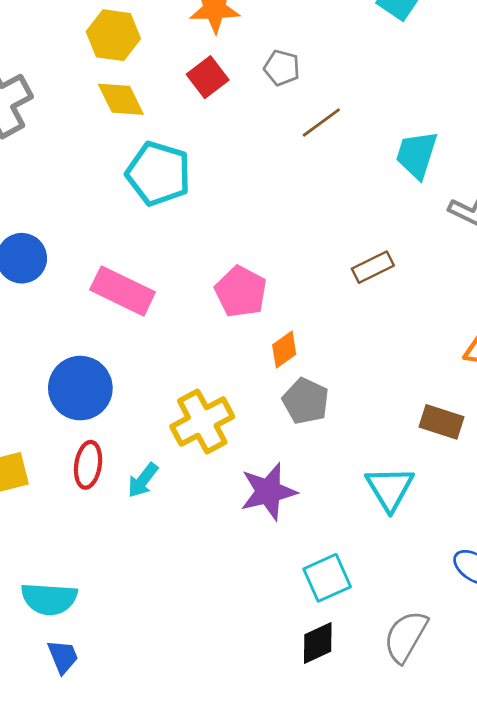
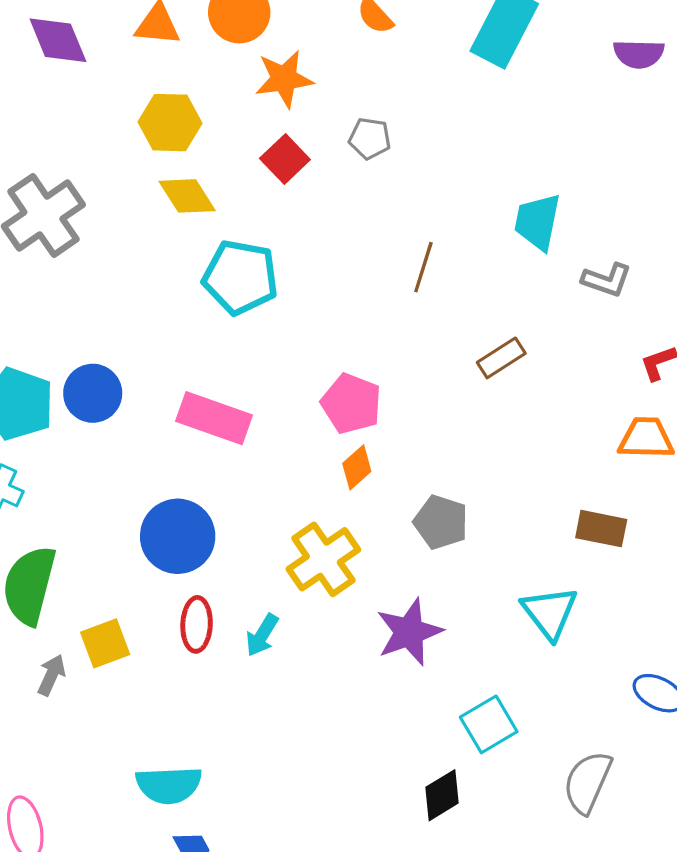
brown line: (321, 122) -> (423, 267), moved, turned -30
orange diamond: (284, 350) -> (357, 467), moved
black diamond: (318, 643) -> (442, 795), moved

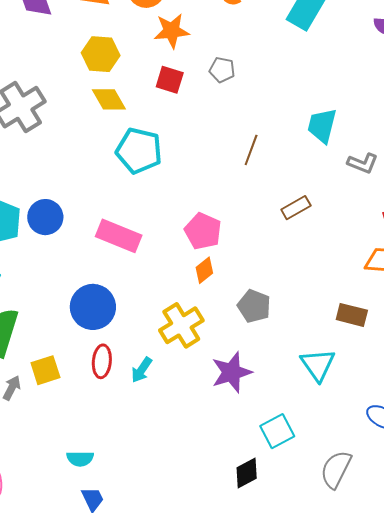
red square: (285, 159) -> (170, 80), turned -32
cyan semicircle: (169, 785) -> (80, 459), size x0.7

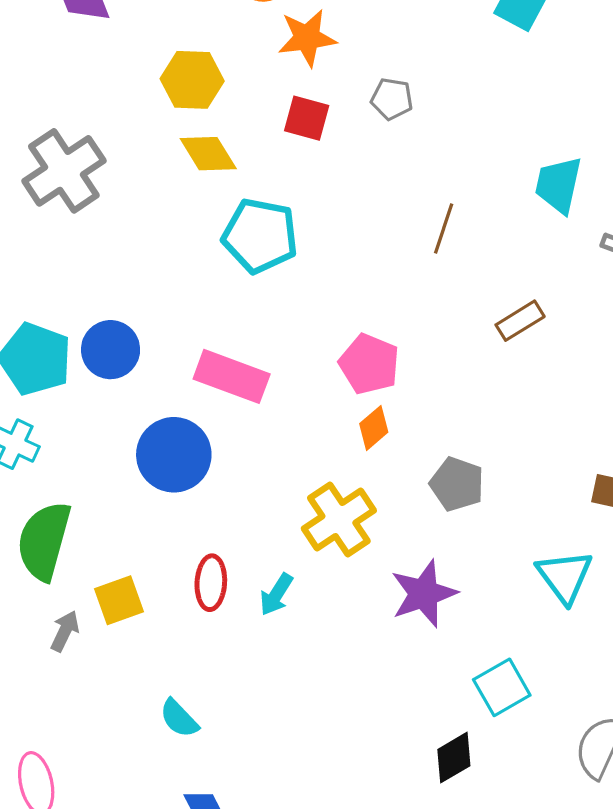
blue circle: (93, 307) -> (174, 455), moved
cyan semicircle: (80, 459) -> (179, 718), moved, turned 48

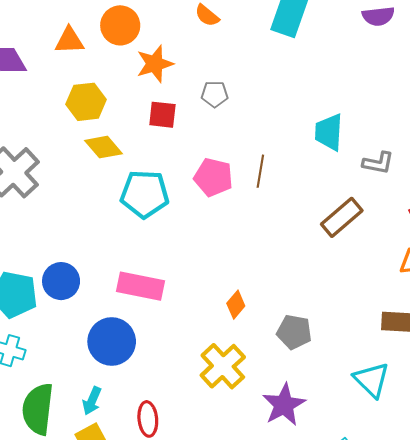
brown rectangle: (520, 321) -> (342, 217), moved, size x1.4
pink pentagon: (369, 364) -> (213, 177), moved
cyan arrow: (276, 594) -> (92, 401), moved

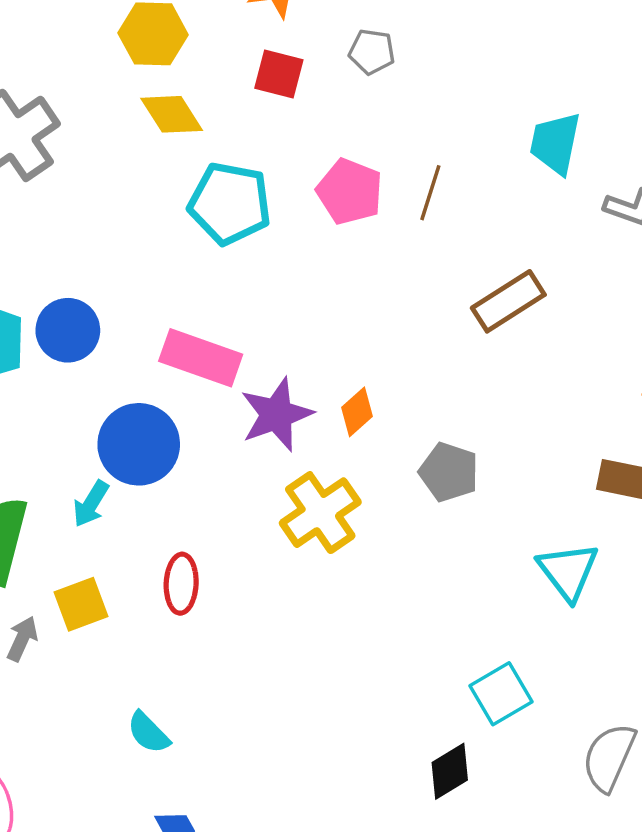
brown rectangle: (342, 217) -> (508, 301), moved
cyan arrow: (92, 401) -> (91, 504), moved
purple star: (284, 405) -> (276, 414), moved

